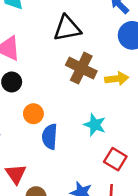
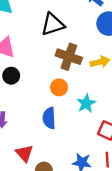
orange circle: (33, 114) -> (59, 87), moved
cyan star: (95, 125) -> (86, 103), turned 30

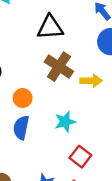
orange circle: (59, 87) -> (23, 98), moved

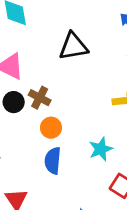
brown cross: (59, 67) -> (40, 98), moved, size x0.7

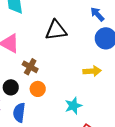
black circle: (14, 102) -> (11, 87), moved
blue semicircle: (53, 161) -> (19, 113), moved

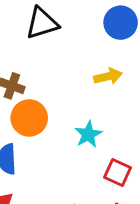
orange circle: (38, 89) -> (29, 118), size x1.5

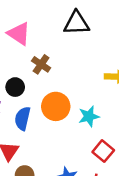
orange circle: (29, 118) -> (56, 106), moved

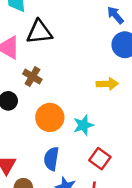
black triangle: (76, 23) -> (39, 32), moved
blue semicircle: (23, 118) -> (51, 159), moved

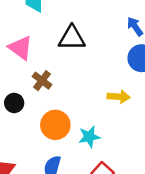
black triangle: (39, 32) -> (72, 38), moved

